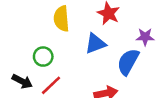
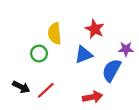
green circle: (43, 57) -> (39, 54), moved

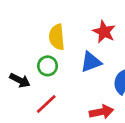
green circle: (39, 54) -> (48, 66), moved
black arrow: (21, 87) -> (20, 80), moved

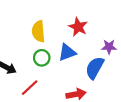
green circle: (48, 66) -> (42, 58), moved

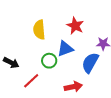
green circle: (42, 58) -> (49, 61), moved

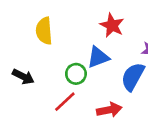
yellow semicircle: (39, 30) -> (44, 31), moved
red line: (31, 81) -> (65, 102), moved

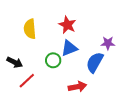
red star: (112, 25) -> (67, 25), moved
red line: (65, 102) -> (27, 81), moved

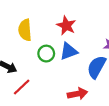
green circle: (53, 60) -> (46, 54), moved

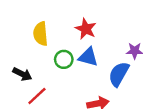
blue triangle: (69, 51) -> (88, 57), turned 36

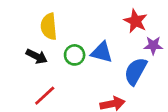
red star: (86, 29) -> (136, 21), moved
black arrow: (22, 74) -> (37, 56), moved

